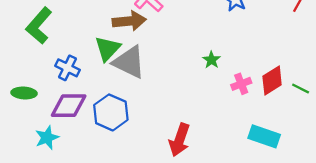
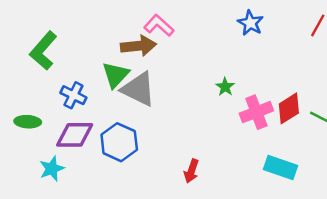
pink cross: (241, 84) -> (256, 112), size x1.5
red arrow: (179, 140) -> (191, 171), size x0.7

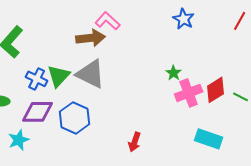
green triangle: (116, 75) -> (59, 76), moved
green star: (225, 87) -> (174, 73), moved

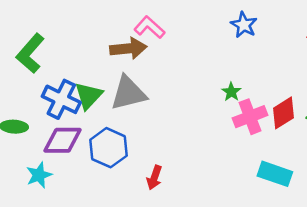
gray triangle: (91, 74) -> (128, 93), turned -40
blue cross: (37, 79) -> (61, 99), size x1.4
red arrow: (135, 142) -> (154, 178), moved

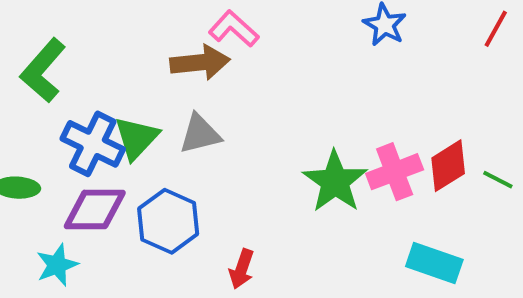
green star: (231, 92) -> (335, 182), moved, size x2.0
gray triangle: (128, 93) -> (200, 134), size x0.7

